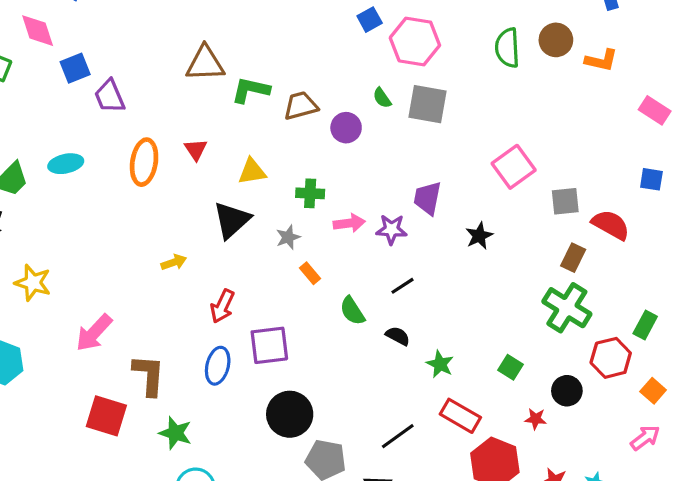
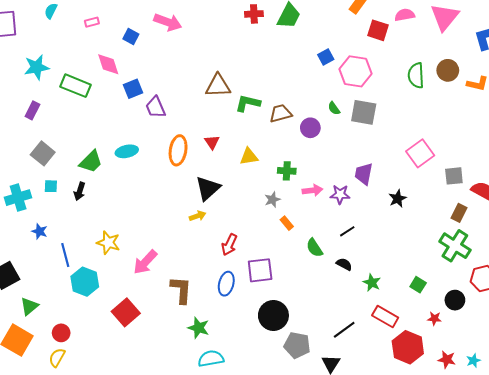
black triangle: (232, 220) -> (208, 188), moved
yellow star: (33, 283) -> (108, 243), moved
red square: (106, 416) -> (126, 312), moved, turned 32

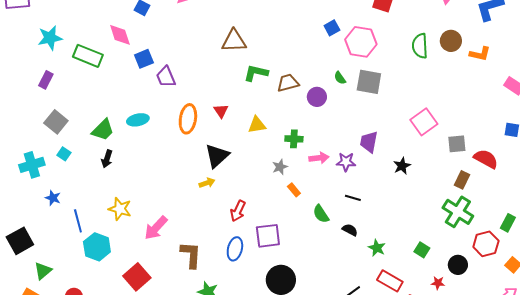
brown triangle: (218, 86) -> (234, 41), moved
cyan square: (51, 186) -> (64, 154), turned 32
black arrow: (80, 191) -> (107, 159), moved
black line: (347, 231) -> (353, 198), turned 49

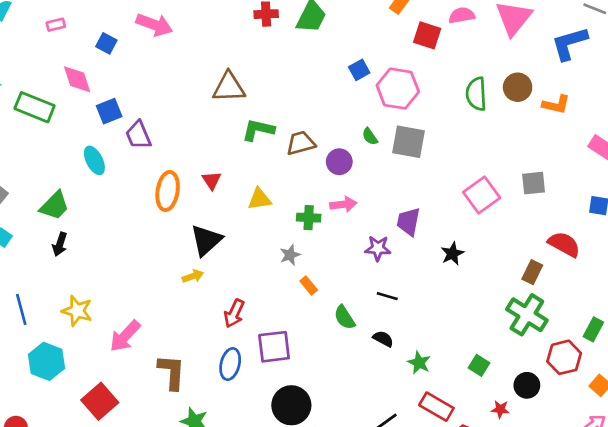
cyan ellipse: (138, 120) -> (94, 160), moved, turned 75
gray square: (457, 144) -> (534, 183), moved
pink arrow: (319, 158) -> (343, 204), moved
blue line: (78, 221) -> (21, 309), moved

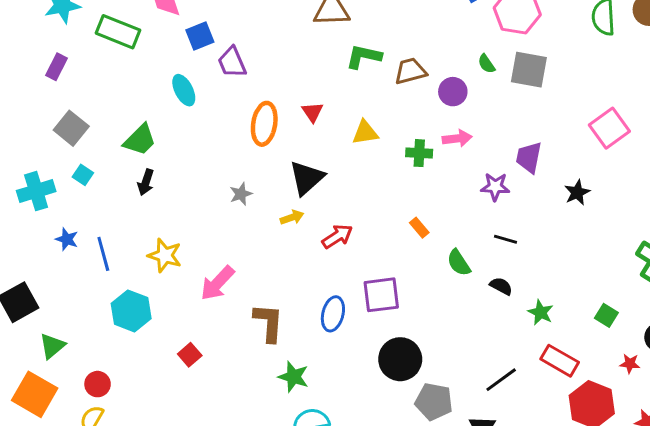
gray star: (290, 255) -> (241, 194), moved
red arrow: (234, 313) -> (337, 236), moved, turned -148
red square: (100, 401) -> (190, 355), size x0.6

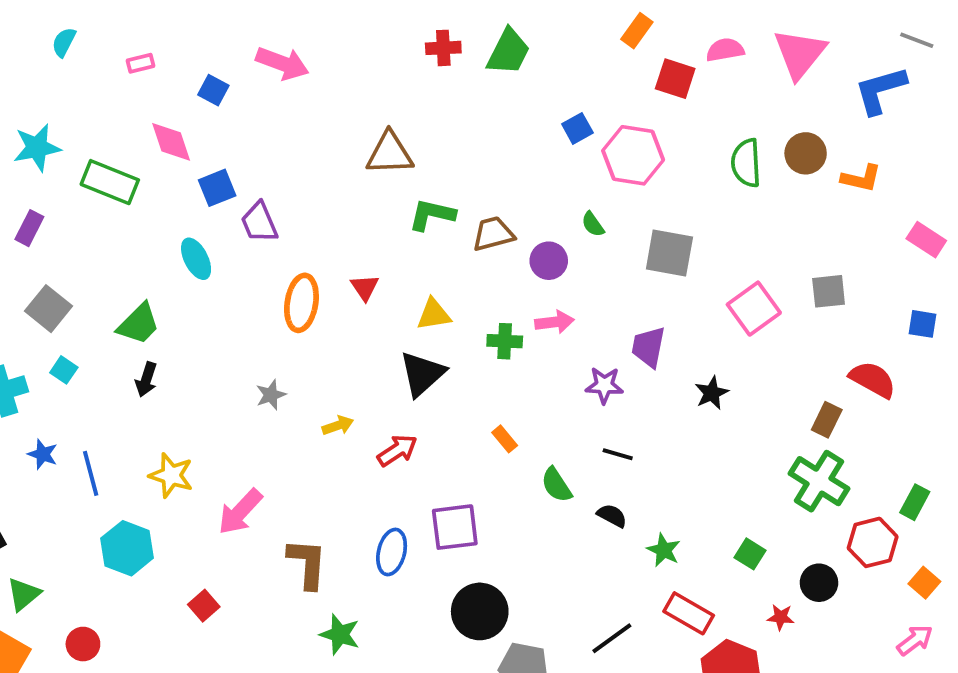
gray square: (529, 70) -> (669, 253), moved
black triangle: (307, 178) -> (422, 374), moved

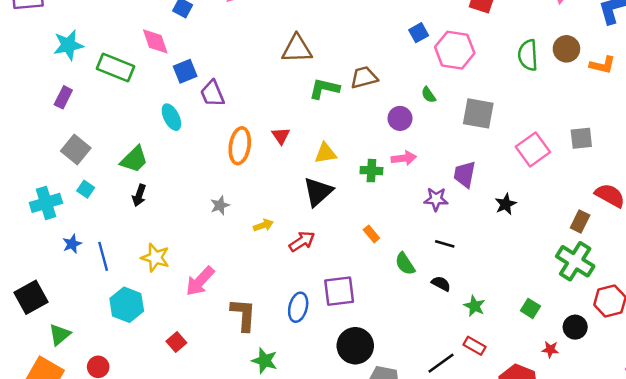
brown trapezoid: (493, 234) -> (364, 77), moved
blue star: (43, 454) -> (72, 244), turned 30
red rectangle: (689, 613) -> (475, 346), moved, size x0.7

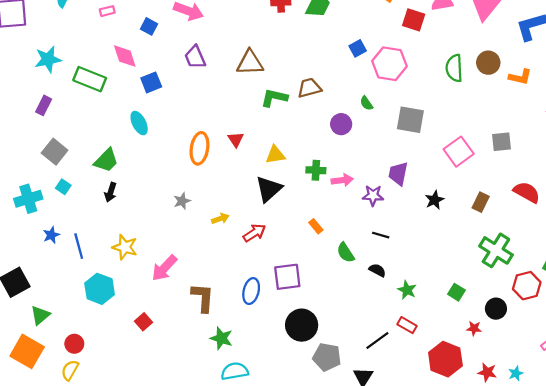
purple trapezoid: (212, 94) -> (195, 57), moved
pink arrow: (404, 158) -> (342, 180), moved
brown rectangle: (580, 222) -> (481, 202), moved

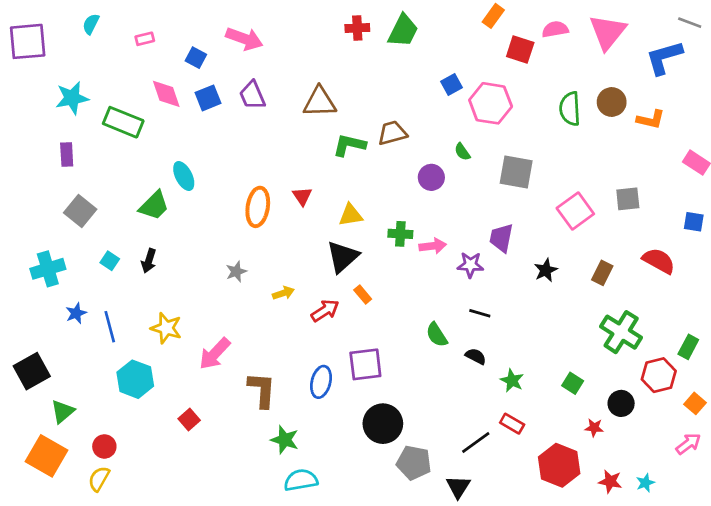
blue square: (151, 82) -> (208, 98), moved
purple rectangle: (44, 105) -> (67, 154), turned -30
green trapezoid: (106, 160) -> (154, 206), moved
cyan square: (63, 187) -> (110, 261), moved
orange rectangle: (316, 226) -> (363, 294), moved

